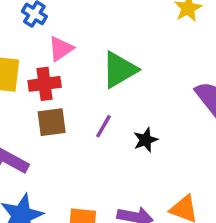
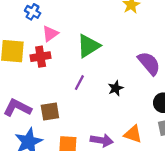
brown square: (52, 122) -> (50, 112), moved
black star: (146, 140) -> (116, 88), moved

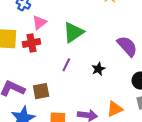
orange triangle: (133, 134) -> (115, 109), turned -42

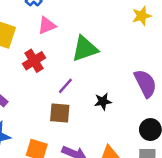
red cross: (32, 43) -> (34, 61), moved, turned -36
brown square: (41, 91) -> (60, 113), moved

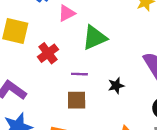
pink triangle: (47, 25) -> (67, 13), moved
purple line: (65, 86) -> (79, 74), turned 56

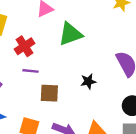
purple line: (79, 74) -> (31, 71), moved

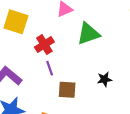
purple line: (31, 71) -> (50, 68), turned 64

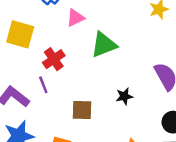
purple line: (50, 68) -> (43, 85), moved

